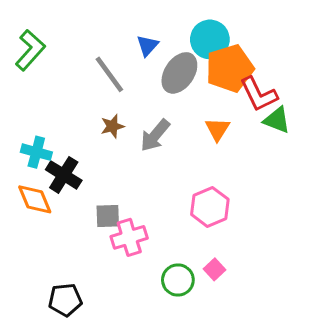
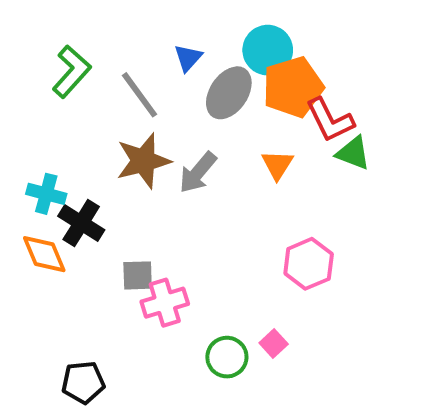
green L-shape: (30, 50) -> (71, 71), moved
brown star: (112, 126) -> (143, 161), size x1.8
pink hexagon: (210, 207) -> (309, 264), moved

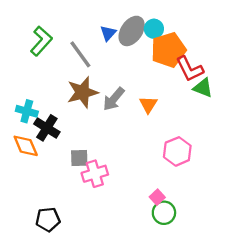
cyan circle: (268, 50) -> (154, 29), size x0.7
gray ellipse: (229, 93) -> (132, 31), moved
orange triangle: (277, 165) -> (148, 105), moved
green circle: (227, 357) -> (164, 213), moved

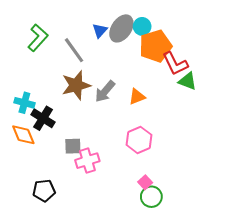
orange triangle: (148, 105) -> (137, 97), turned 36
pink hexagon: (177, 151) -> (139, 140), moved
black pentagon: (48, 219) -> (44, 191), moved

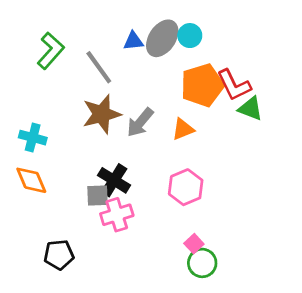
blue triangle: (100, 31) -> (133, 41), turned 42
orange pentagon: (155, 46) -> (202, 85), moved
black cross: (43, 118) -> (114, 180), moved

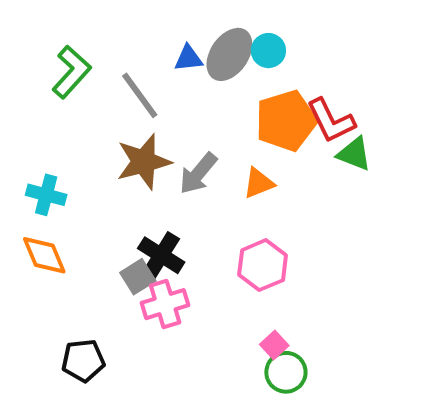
gray square: (97, 195) -> (138, 277), turned -30

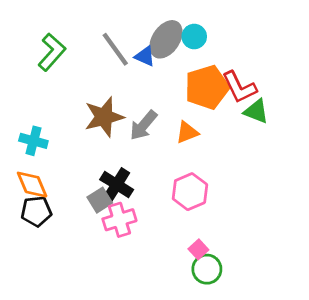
blue triangle: (188, 58) -> (145, 56), moved, turned 30
gray line: (140, 95) -> (115, 49), moved
black pentagon: (83, 361) -> (36, 211), moved

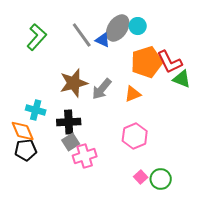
cyan cross: (33, 141) -> (36, 110), moved
black cross: (117, 185) -> (69, 122), moved, turned -35
green circle: (207, 269) -> (161, 179), moved

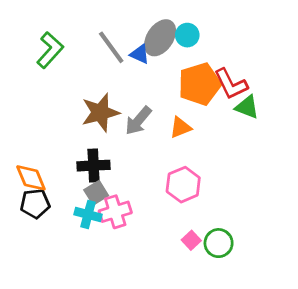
cyan cross: (36, 110) -> (88, 215), moved

